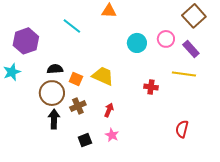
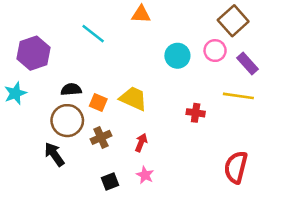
brown square: (194, 16) -> (233, 21), moved
black arrow: (54, 119) -> (54, 154), moved, turned -36
red semicircle: (182, 129) -> (236, 167), size x1.4

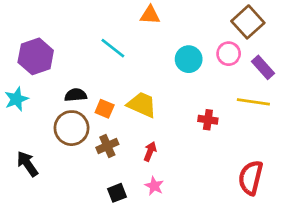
cyan line: (93, 34) -> (113, 48), moved
black arrow: (54, 154) -> (27, 164), moved

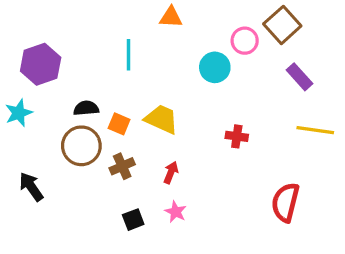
cyan line: (113, 48) -> (128, 55), turned 52
pink circle: (229, 54) -> (245, 41), moved
yellow line: (253, 102) -> (315, 130), moved

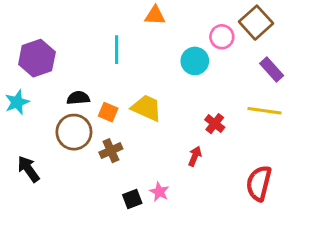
yellow line: (315, 130) -> (265, 111), moved
red cross: (237, 136) -> (215, 124), turned 30
red arrow: (171, 173) -> (195, 156), moved
black square: (133, 220) -> (132, 199), moved

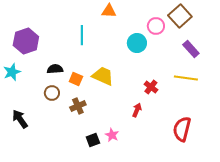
brown circle: (74, 132) -> (52, 93), size x0.6

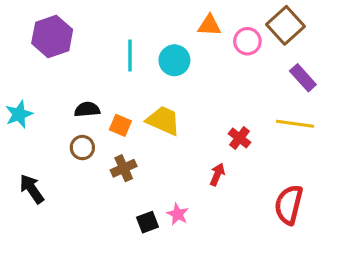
orange triangle: (109, 11) -> (209, 25), moved
purple hexagon: (26, 41) -> (52, 36), moved
cyan circle: (137, 43) -> (174, 60), moved

